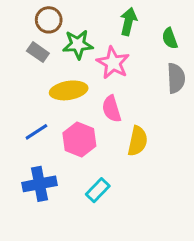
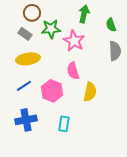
yellow ellipse: (69, 90) -> (28, 59), moved
cyan rectangle: (98, 190) -> (64, 124), turned -35

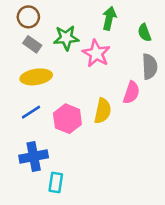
brown circle: (32, 13) -> (28, 17), moved
pink semicircle: (73, 71) -> (131, 93), moved, turned -144
yellow semicircle: (90, 92) -> (103, 111), moved
cyan rectangle: (64, 124) -> (56, 183), moved

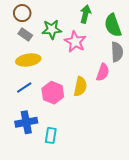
green semicircle: (144, 33) -> (113, 25), size x1.6
cyan rectangle: (56, 183) -> (51, 135), moved

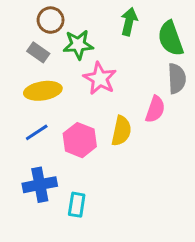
brown circle: (22, 13) -> (51, 20), moved
pink star: (75, 42) -> (100, 78), moved

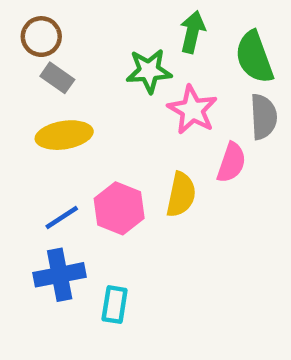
brown circle: (51, 20) -> (41, 37), moved
green star: (78, 45) -> (149, 71), moved
pink star: (100, 78) -> (192, 110), moved
blue line: (37, 132) -> (62, 218), moved

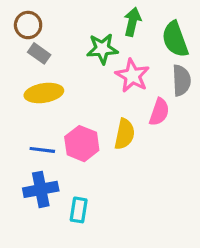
blue line: (62, 218) -> (42, 150), turned 40

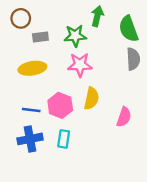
gray rectangle: (39, 53) -> (40, 37), moved, turned -42
pink star: (132, 76) -> (80, 65), moved, turned -30
pink semicircle: (159, 112) -> (124, 117), moved
cyan rectangle: (79, 210) -> (64, 139), moved

